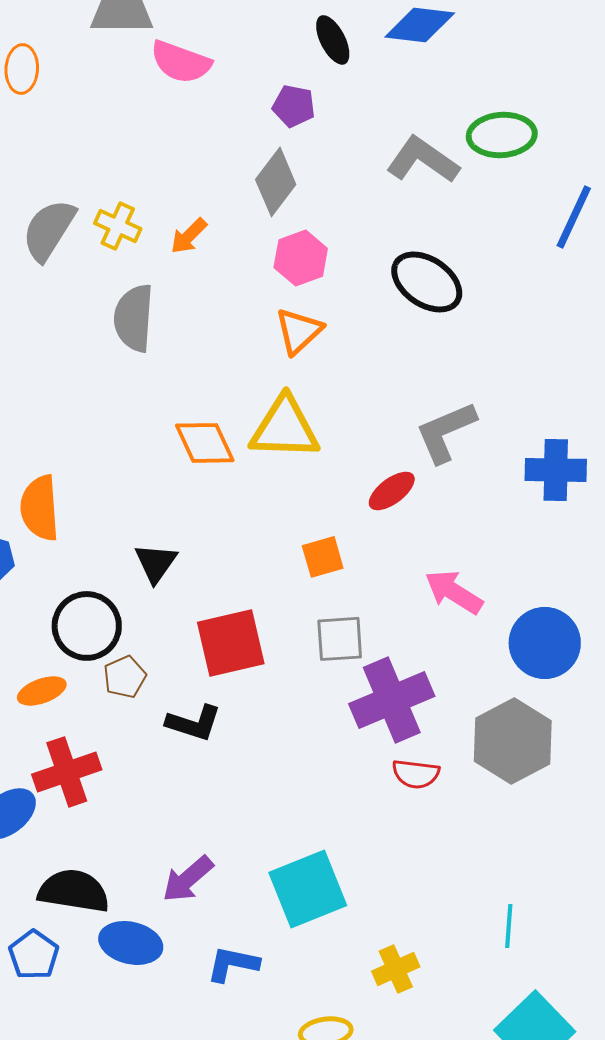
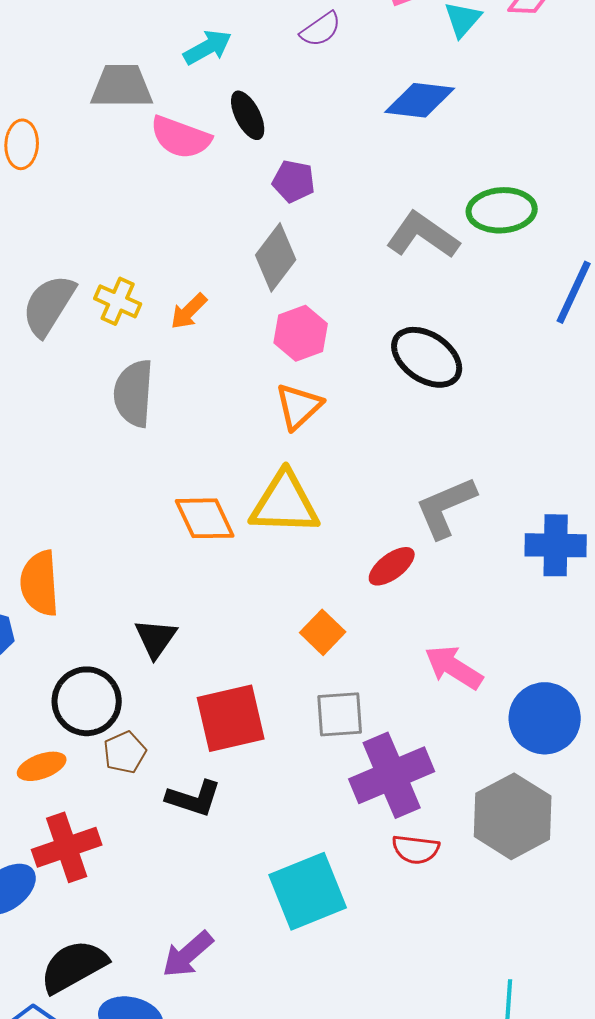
black ellipse: (333, 40) -> (248, 115), moved
orange square: (323, 557) -> (323, 632), turned -30
cyan square: (308, 889) -> (308, 891), moved
black semicircle: (74, 891) -> (74, 966), turned -38

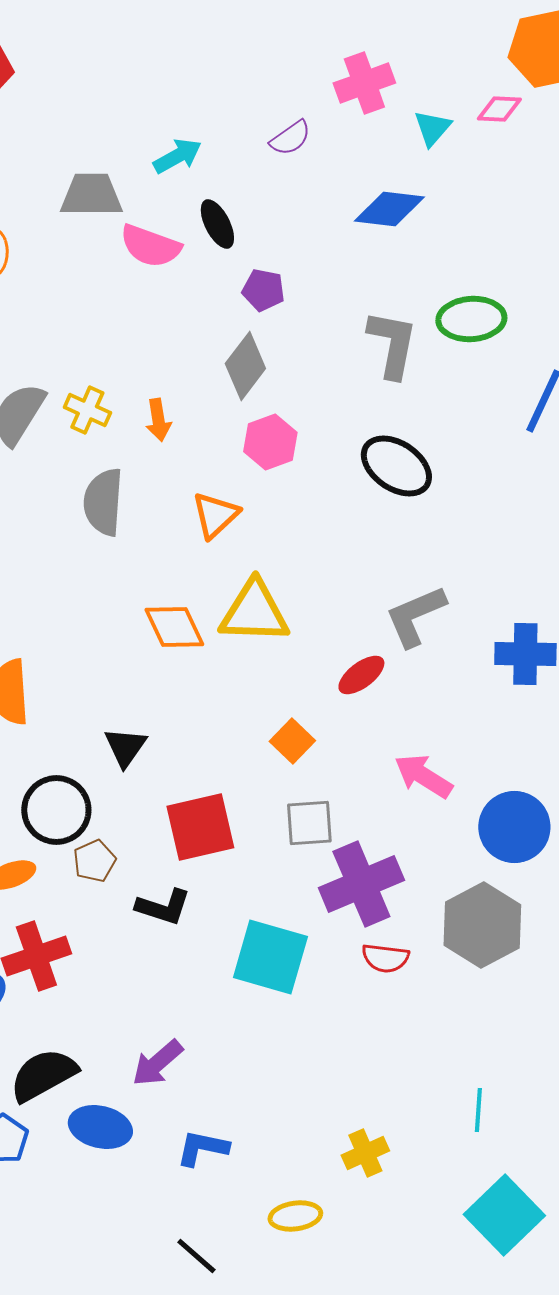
gray L-shape: (423, 235) -> (392, 344), turned 66
orange arrow: (189, 311) -> (158, 420), turned -54
orange triangle: (299, 406) -> (215, 515), moved
cyan square: (308, 891) -> (270, 957), moved, turned 38

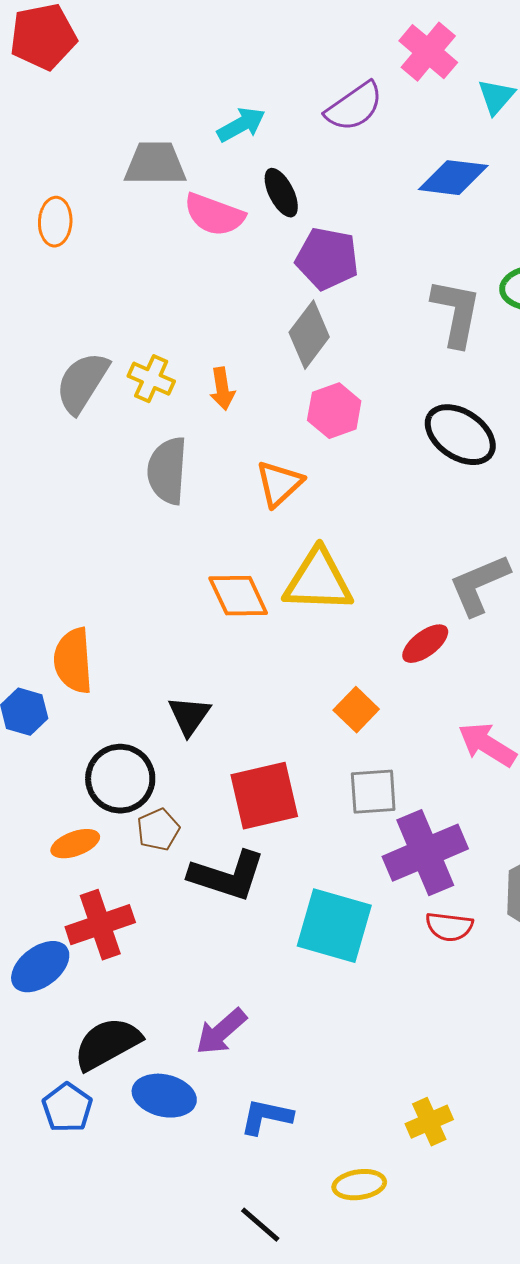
pink cross: (364, 83) -> (428, 52), turned -30
purple semicircle: (290, 138) -> (354, 107), size x1.4
purple pentagon: (263, 290) -> (327, 259), size x1.5
black L-shape: (163, 907) -> (227, 876), size x1.4

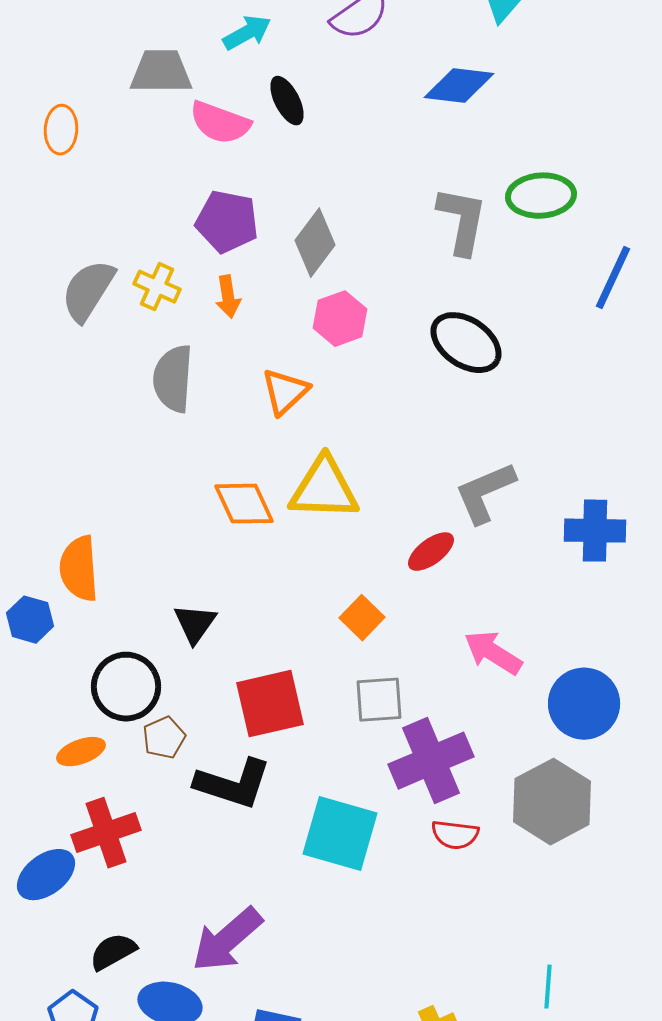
purple pentagon: (327, 259) -> (227, 222), moved
purple arrow: (221, 1032) -> (227, 940), size x1.4
black semicircle: (107, 1044) -> (113, 952), size x0.7

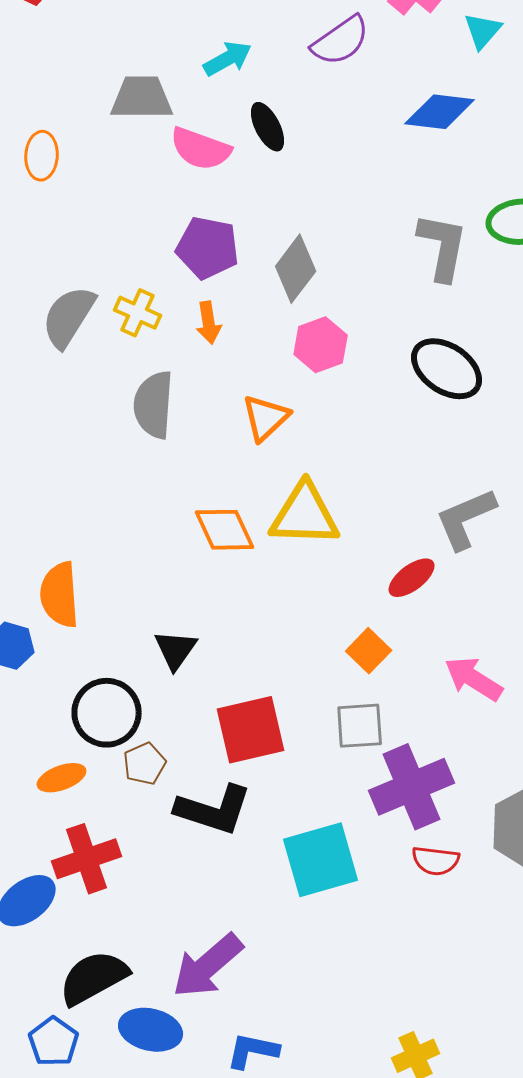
orange square: (362, 618) -> (369, 651), moved
cyan square: (340, 834) -> (321, 860), turned -32
black semicircle: (113, 952) -> (94, 978), size x1.5

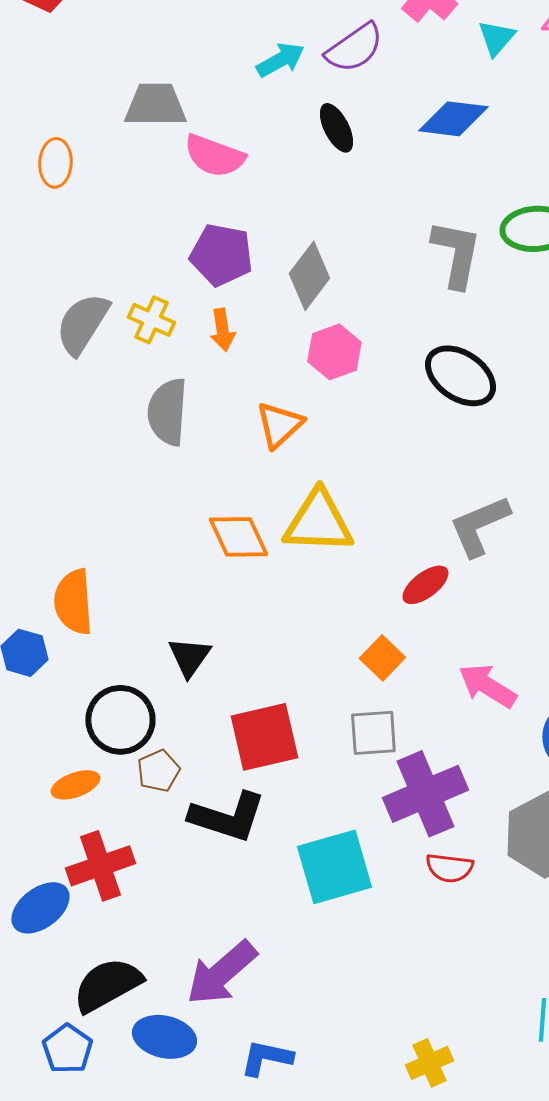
cyan arrow: (228, 59) -> (280, 60), moved
black ellipse: (268, 127) -> (336, 128), moved

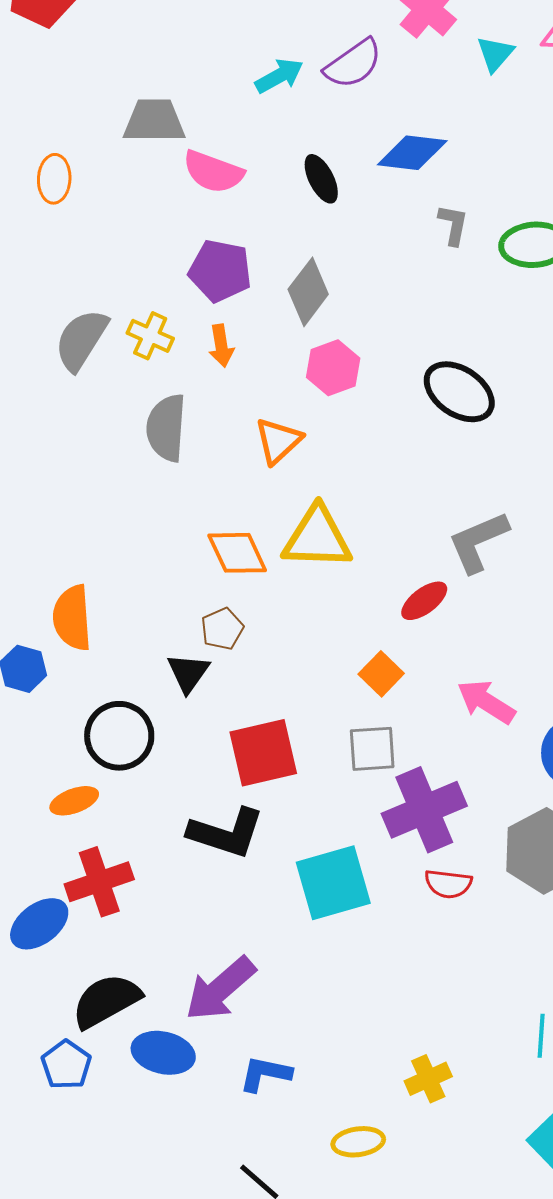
blue diamond: (453, 119) -> (412, 153), moved
black ellipse: (336, 128) -> (321, 179), moved
gray L-shape: (456, 254) -> (453, 225), moved, size x0.6
brown pentagon: (158, 771) -> (222, 629), moved

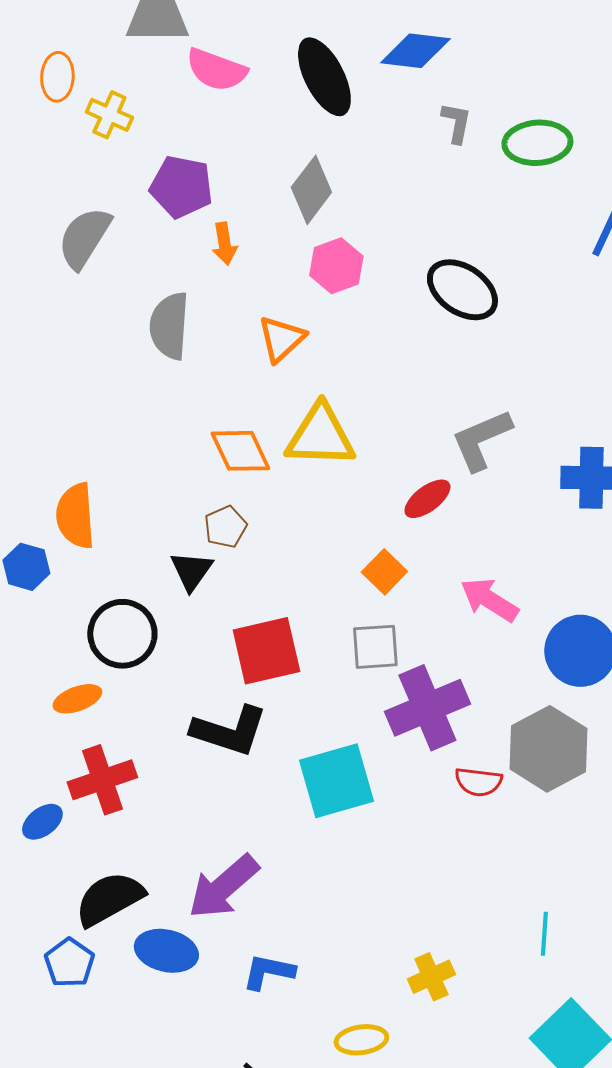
black ellipse: (321, 179) -> (324, 77), size x1.6
purple pentagon: (220, 271) -> (181, 187), moved
yellow cross: (150, 336) -> (109, 115), moved
red semicircle: (448, 884) -> (478, 782), moved
blue ellipse: (39, 924) -> (42, 822), size x0.7

